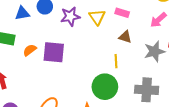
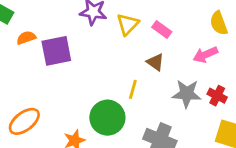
purple square: (54, 52) -> (56, 51), turned -35

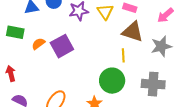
brown triangle: (155, 62) -> (133, 32), size x1.6

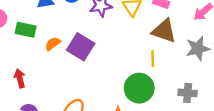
purple square: (62, 46) -> (81, 47), turned -30
gray cross: (153, 84) -> (188, 93), size x0.7

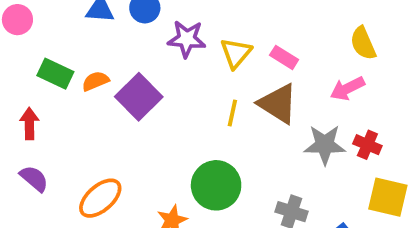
green rectangle: (26, 30) -> (55, 74), moved
yellow line: (153, 59) -> (232, 113), moved

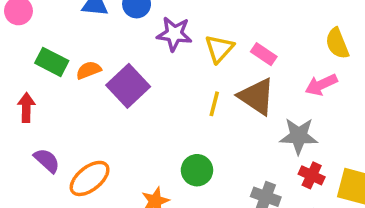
red cross: (367, 145) -> (312, 175), moved
purple semicircle: (34, 178) -> (47, 160), moved
green circle: (216, 185) -> (197, 170), size x0.7

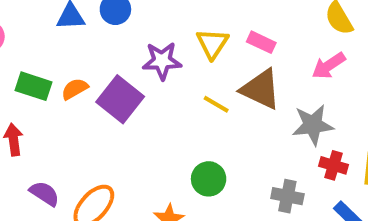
purple star: (174, 34) -> (162, 61), moved
yellow line: (214, 104) -> (216, 104), turned -65

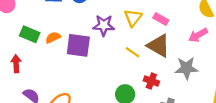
purple square: (120, 99) -> (78, 45), turned -35
red cross: (334, 165) -> (151, 81), moved

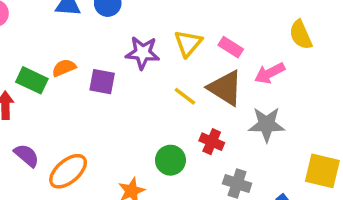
green rectangle: (30, 34) -> (32, 80), moved
pink arrow: (198, 35) -> (270, 73), moved
purple square: (78, 45) -> (102, 82), size x0.7

